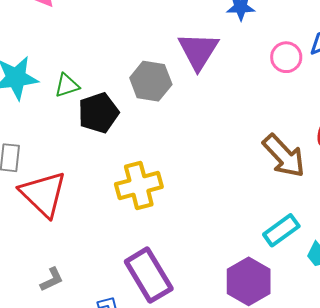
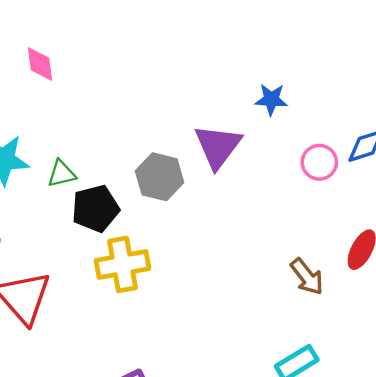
brown arrow: (284, 156) -> (307, 277), size x0.7
yellow cross: (139, 186) -> (122, 264), moved

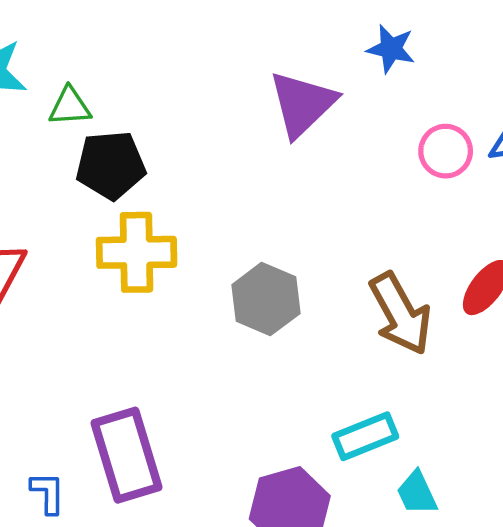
gray hexagon: (160, 177) -> (266, 299), moved
brown arrow: (307, 277) -> (400, 314), size x1.4

